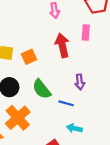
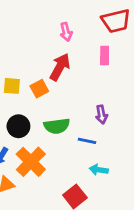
red arrow: (62, 45) -> (60, 67), moved, turned 45
green semicircle: (42, 89) -> (57, 126), turned -55

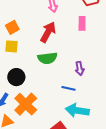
orange square: (39, 89) -> (12, 27), moved
green semicircle: (57, 126) -> (47, 58), moved
cyan arrow: (99, 170) -> (77, 110), size x1.6

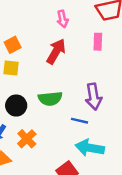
green semicircle: (47, 58) -> (50, 99), moved
purple arrow: (80, 68) -> (94, 97), size x1.5
orange cross: (26, 104) -> (27, 139), size x0.7

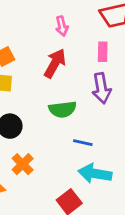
purple arrow: (94, 97) -> (101, 88), moved
green semicircle: (50, 99) -> (62, 109), moved

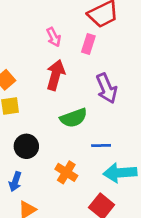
pink rectangle: (103, 52) -> (88, 44), moved, turned 30
orange cross: (23, 164) -> (66, 172), moved

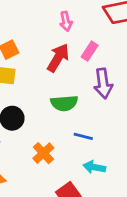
pink rectangle: (88, 44) -> (90, 51), moved
cyan arrow: (120, 173) -> (94, 167), size x0.7

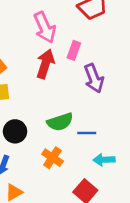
pink arrow: (66, 21) -> (45, 27), size x1.6
green semicircle: (64, 103) -> (60, 122), moved

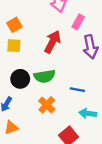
red arrow: (45, 64) -> (52, 42), moved
green semicircle: (60, 122) -> (44, 76), moved

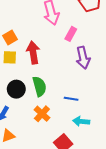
red arrow: (52, 42) -> (33, 53), moved, turned -35
green semicircle: (44, 76) -> (39, 86), turned -96

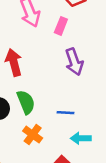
pink rectangle: (71, 34) -> (61, 26), moved

